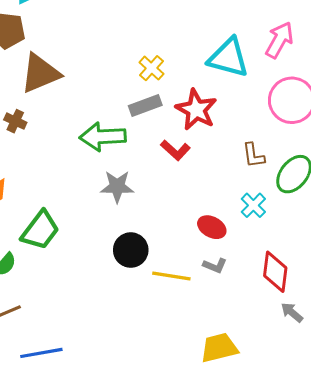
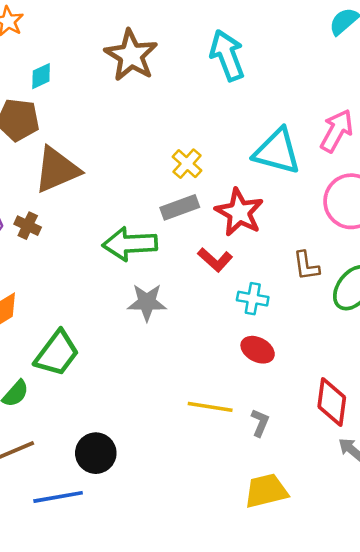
cyan cross: (253, 205) -> (253, 299), moved, turned -35
black circle: (131, 250) -> (96, 453), moved
gray L-shape: (215, 266) -> (260, 423), moved, turned -90

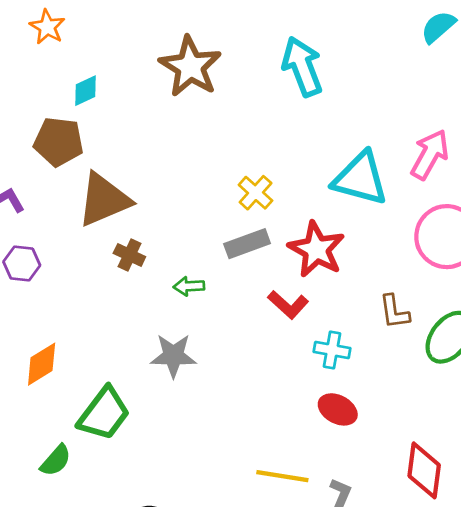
brown cross: (28, 226) -> (129, 255), moved
green arrow: (130, 244) -> (189, 286), size x0.5
gray star: (147, 302) -> (173, 356), moved

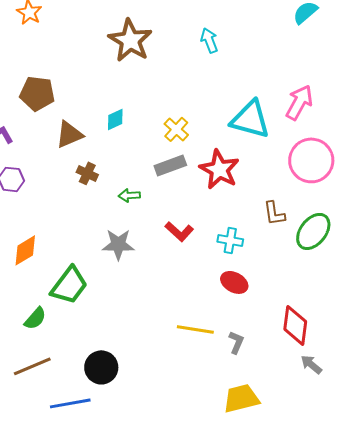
cyan arrow: (302, 67) -> (209, 40), size x0.6
cyan diamond: (86, 91) -> (115, 119), moved
brown triangle: (104, 200) -> (69, 134), size x0.7
red L-shape: (288, 305) -> (179, 231), moved

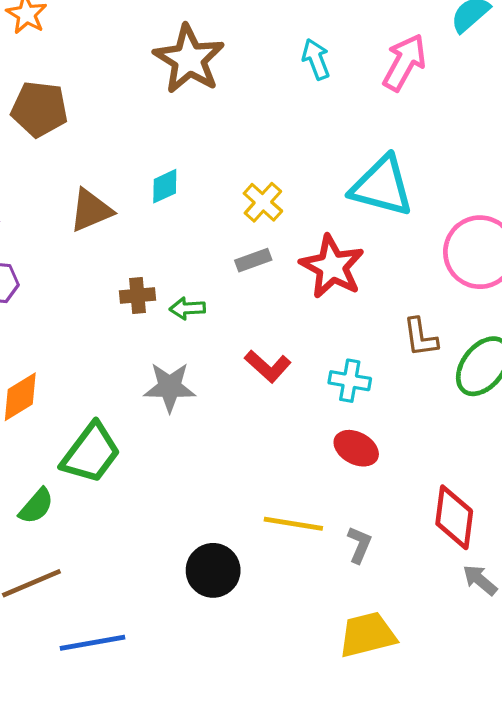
brown pentagon: (37, 93) -> (39, 109), moved
pink arrow: (299, 102) -> (404, 62), moved
gray rectangle: (170, 165) -> (253, 260), size x0.7
brown cross: (87, 173) -> (138, 295), moved, turned -30
black circle: (101, 367) -> (213, 570), moved

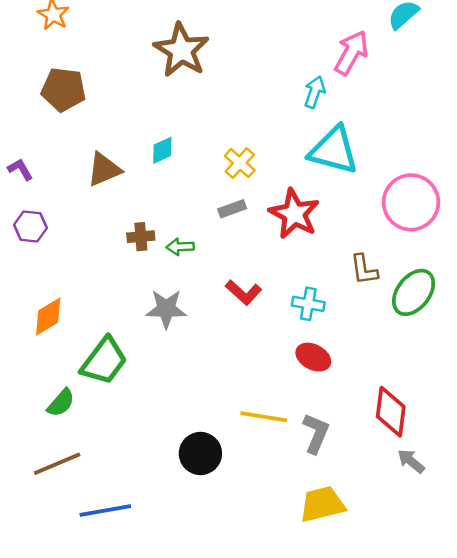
cyan arrow: (316, 59) -> (315, 92), moved, turned 40
gray L-shape: (359, 545) -> (316, 433), size x1.4

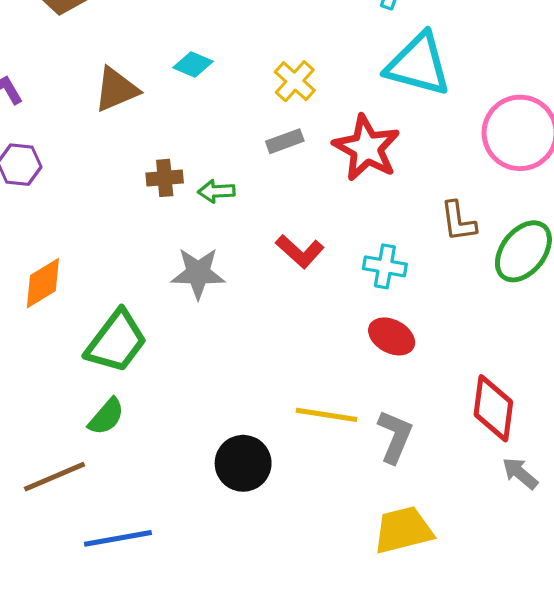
cyan diamond: (162, 150) -> (193, 64), turned 48
green semicircle: (61, 403) -> (106, 417), moved

